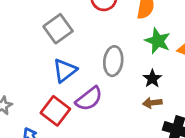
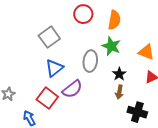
green star: (158, 41) -> (111, 46), moved
brown arrow: (152, 103) -> (119, 92), turned -72

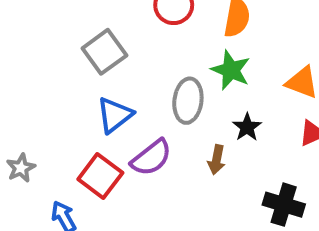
brown arrow: (119, 92) -> (216, 160), moved

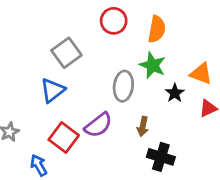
blue triangle: (115, 115) -> (53, 90), moved
black star: (247, 127) -> (175, 93), moved
black cross: (284, 205) -> (161, 157), moved

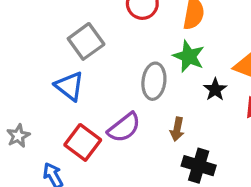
blue triangle: (53, 90) -> (70, 86), turned -44

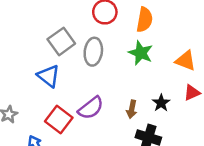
gray ellipse: (154, 81) -> (93, 52), moved
black star: (215, 89) -> (161, 103), moved

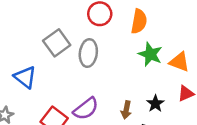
green star: (141, 53) -> (150, 54), moved
blue triangle: (49, 76) -> (25, 77), moved

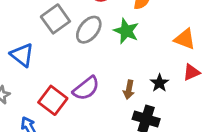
gray ellipse: (88, 53) -> (89, 30), turned 32
green star: (150, 54) -> (126, 31), moved

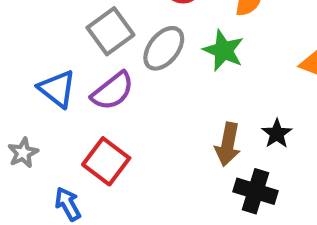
purple semicircle: (86, 88) -> (113, 91), moved
brown arrow: (129, 90) -> (228, 144), size x1.4

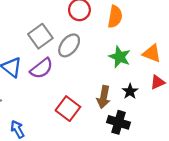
green star: (223, 50) -> (120, 57), moved
red square: (106, 161) -> (68, 109), moved

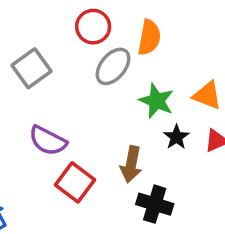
gray ellipse: (69, 45) -> (113, 66), moved
purple semicircle: (42, 68) -> (48, 141), moved, turned 65
black star: (130, 91) -> (176, 137), moved

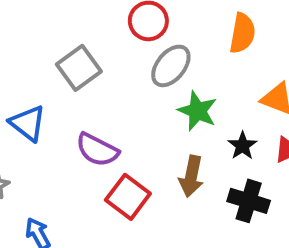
orange semicircle: (149, 37) -> (242, 33), moved
green star: (156, 101) -> (197, 111), moved
black cross: (155, 204) -> (249, 201), moved

